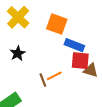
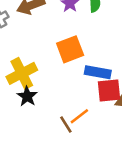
yellow cross: (18, 17) -> (22, 73), moved, turned 30
orange square: (57, 24) -> (70, 49), turned -30

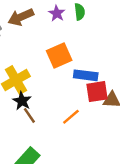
brown line: (66, 124) -> (29, 115), moved

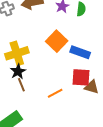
orange square: (59, 56) -> (57, 41), turned -35
blue rectangle: (86, 75) -> (80, 52), moved

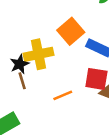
yellow cross: (17, 53) -> (38, 54), moved

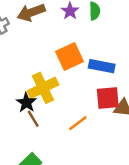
orange square: (71, 31) -> (70, 56), turned 30

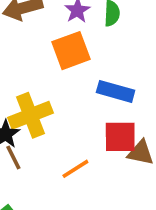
orange square: (70, 56) -> (71, 51), moved

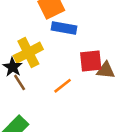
blue rectangle: (116, 91) -> (64, 28), moved

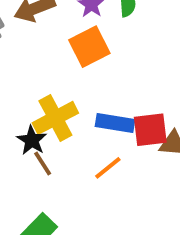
blue rectangle: (64, 28) -> (115, 123), moved

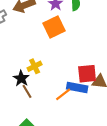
yellow cross: (55, 118) -> (35, 66), size x0.6
blue rectangle: (115, 123) -> (77, 88), moved

